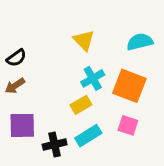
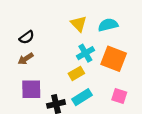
cyan semicircle: (140, 42) -> (108, 25), moved
pink square: (128, 125) -> (119, 96), moved

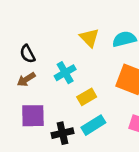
black semicircle: (27, 37) -> (28, 54), turned 98
cyan cross: (85, 53) -> (65, 73), moved

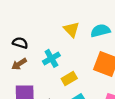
black semicircle: (28, 54) -> (20, 43), turned 136

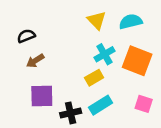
black semicircle: (20, 43) -> (26, 36), moved, turned -40
cyan cross: (51, 58) -> (104, 54), moved

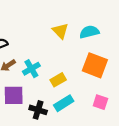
cyan cross: (104, 54) -> (31, 69), moved
black cross: (71, 113) -> (38, 110), turned 30

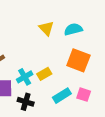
cyan cross: (31, 69) -> (25, 77), moved
cyan rectangle: (64, 103) -> (62, 96), moved

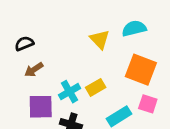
yellow triangle: (46, 28) -> (100, 39), moved
pink square: (84, 95) -> (148, 104), moved

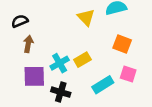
brown arrow: (34, 70) -> (28, 44), turned 133
orange square: (141, 70) -> (122, 44), size x0.7

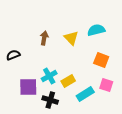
black semicircle: (20, 21) -> (13, 55), moved
brown arrow: (28, 44) -> (44, 38), moved
yellow rectangle: (82, 60) -> (68, 81), moved

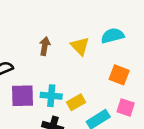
cyan cross: (49, 76) -> (51, 96), turned 35
purple square: (28, 87) -> (22, 96), moved

